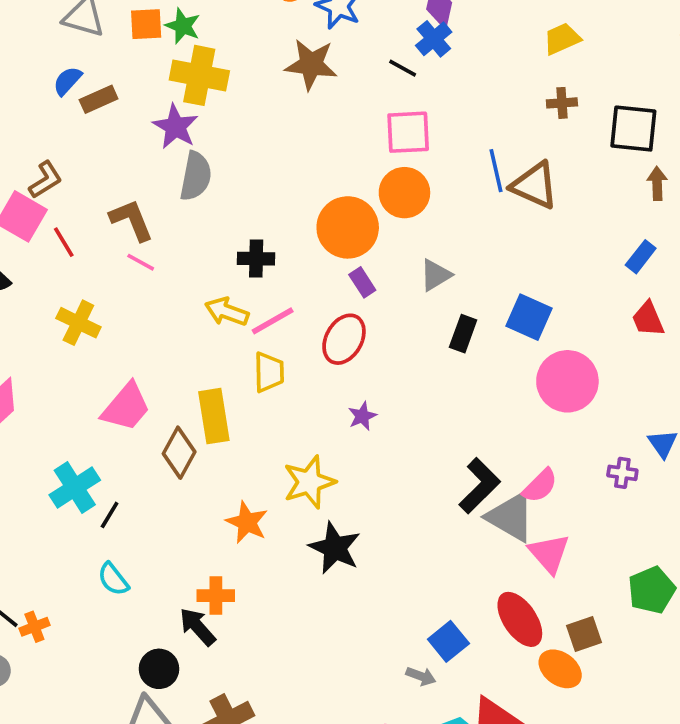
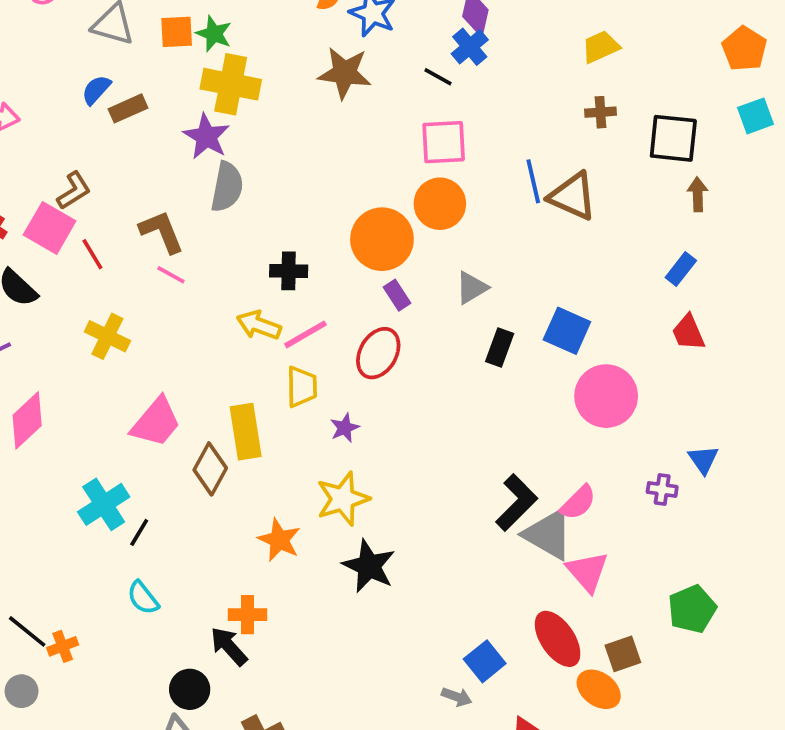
purple star: (362, 416) -> (345, 428), moved

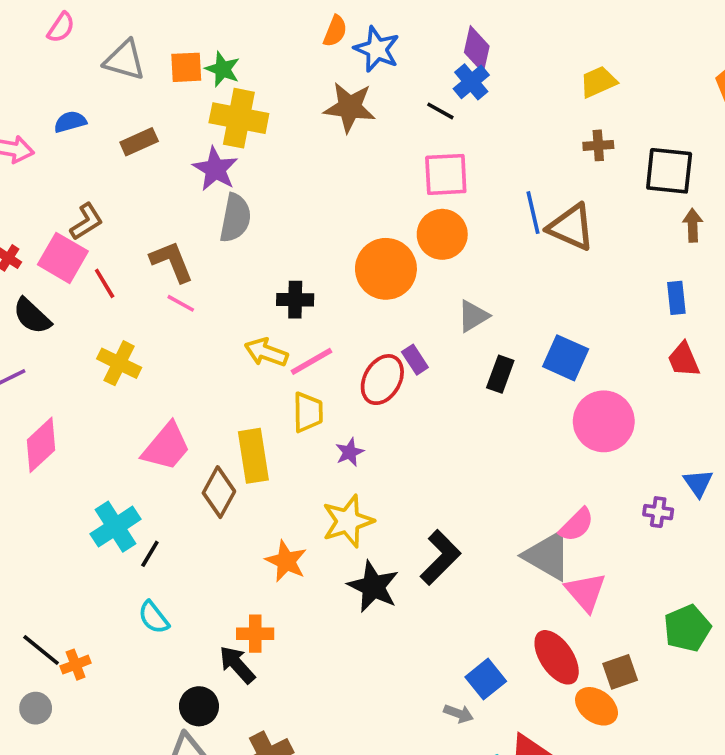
blue semicircle: (96, 90) -> (70, 122), moved, turned 32
blue rectangle: (681, 269) -> (676, 298), turned -44
purple rectangle: (397, 295) -> (415, 360), moved
black L-shape: (516, 503) -> (440, 557), moved

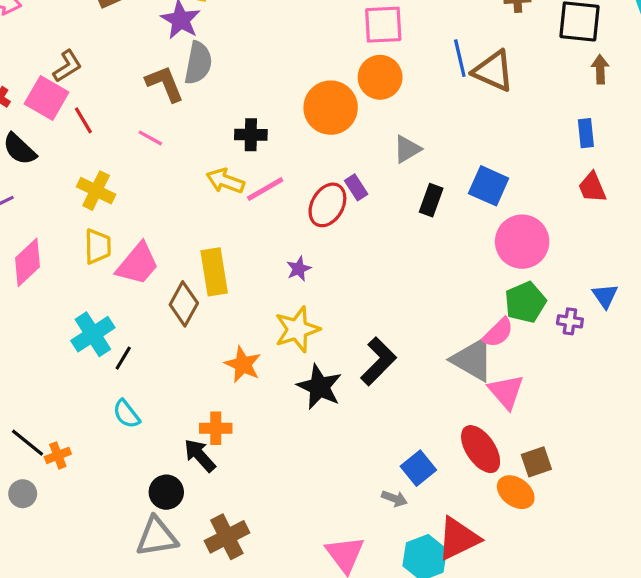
brown L-shape: (172, 262) -> (165, 84), moved
yellow trapezoid: (308, 412) -> (98, 246), moved
green pentagon: (687, 628) -> (525, 302), moved

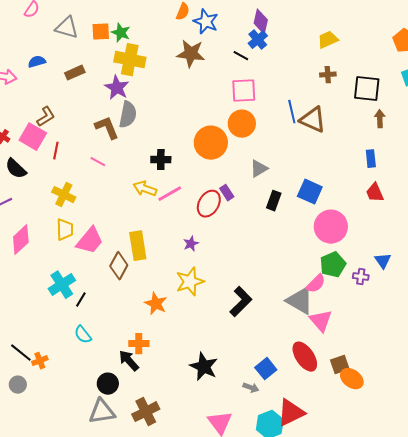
red line: (83, 120) -> (56, 151), turned 42
black star: (319, 387) -> (204, 367), moved
orange ellipse: (516, 492) -> (352, 379), moved

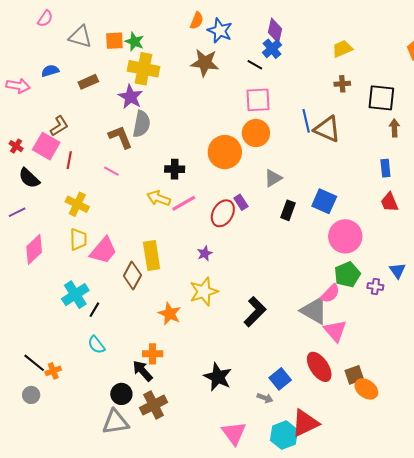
brown cross: (146, 412) -> (154, 405), moved

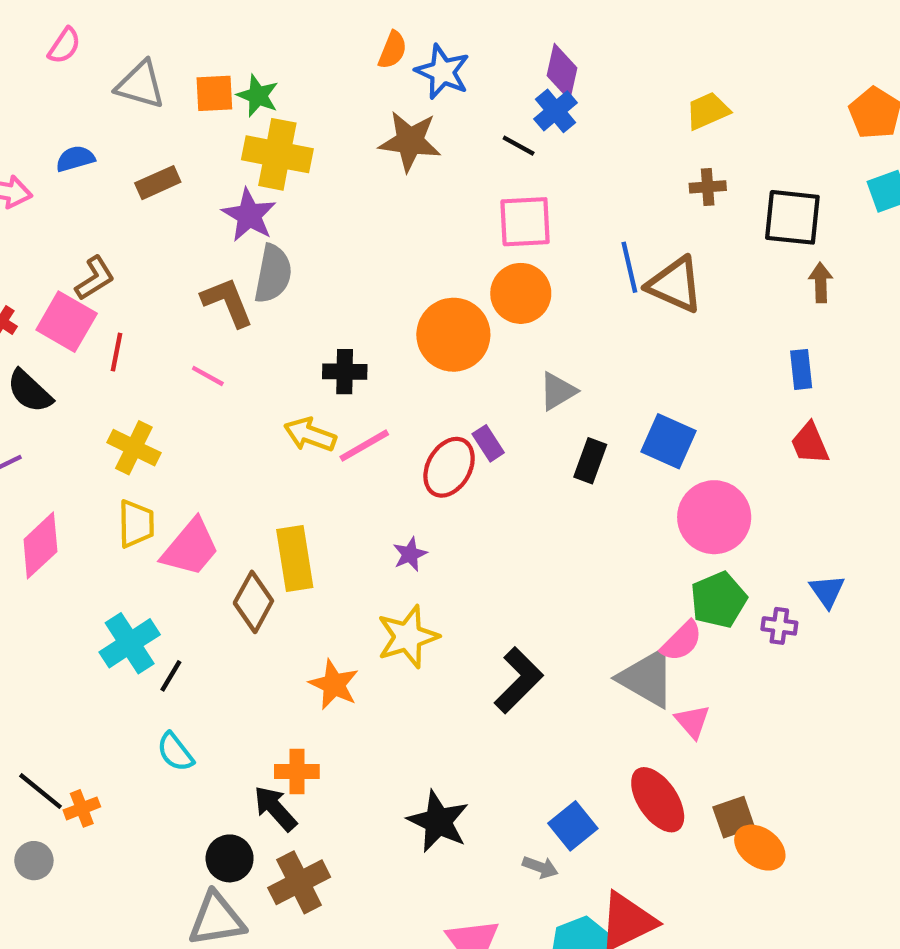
pink triangle: (335, 331) -> (692, 722), size x0.7

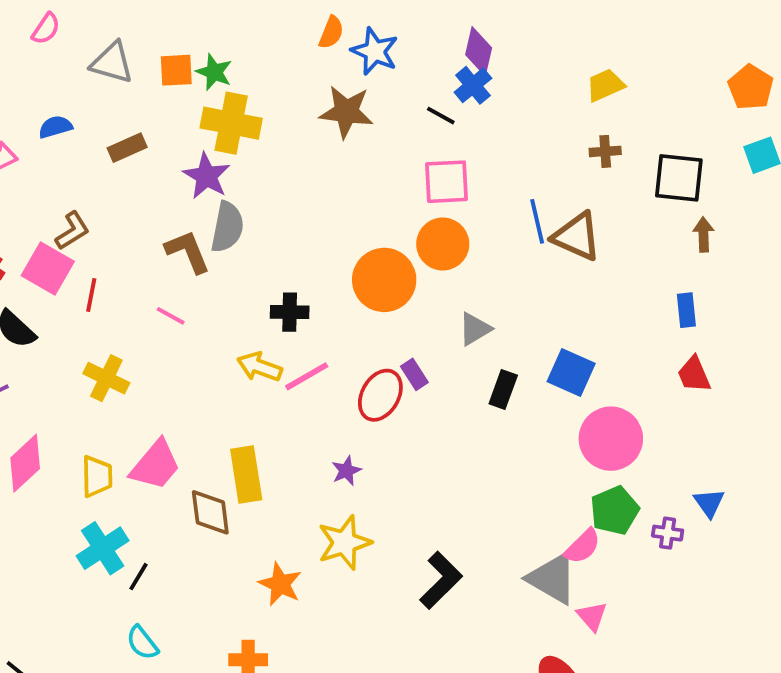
yellow trapezoid: (136, 524) -> (97, 476), moved
brown diamond: (253, 602) -> (210, 512), turned -36

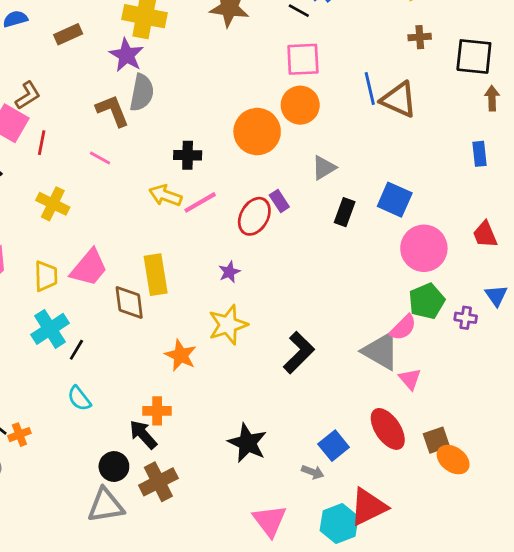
red trapezoid: (694, 374) -> (485, 234), moved

